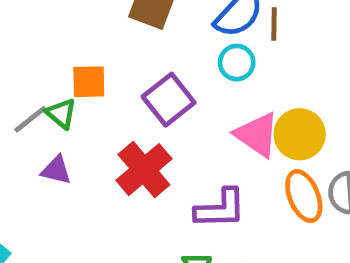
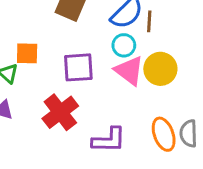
purple square: (169, 100) -> (78, 67), turned 32
yellow circle: (300, 134) -> (160, 69), moved
pink triangle: (257, 135) -> (129, 71), moved

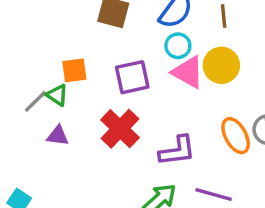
brown line: (149, 21) -> (224, 16), moved

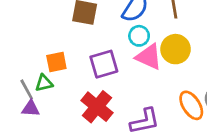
green triangle: (57, 95) -> (44, 83), turned -42
gray line: (35, 101) -> (27, 90), turned -70
purple triangle: (58, 136) -> (31, 108), moved

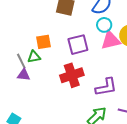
pink triangle: (149, 57) -> (111, 40), turned -40
red cross: (97, 107) -> (72, 75), turned 30

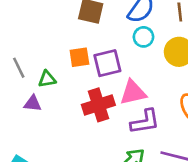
pink triangle: (111, 40) -> (133, 93), moved
orange square: (44, 42) -> (79, 57), moved
gray line: (21, 61) -> (19, 68), moved

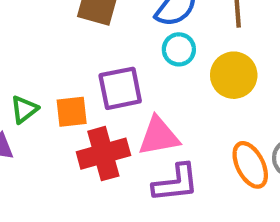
orange square: (79, 57) -> (72, 112), moved
green triangle: (47, 79) -> (24, 109), turned -30

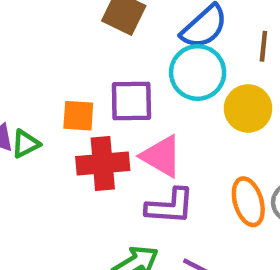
cyan circle: (179, 49) -> (198, 73), size x1.6
green triangle: (24, 109) -> (26, 144), moved
pink triangle: (159, 136) -> (161, 156), turned 30

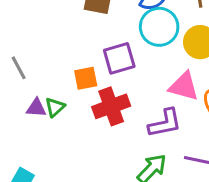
pink triangle: (161, 156) -> (184, 86), moved

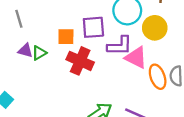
red cross: (111, 106) -> (80, 61), turned 32
purple L-shape: (165, 123) -> (120, 46), moved

